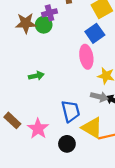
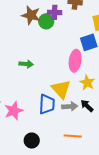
gray arrow: (99, 97) -> (70, 106), moved, turned -35
yellow triangle: (92, 128) -> (61, 89), moved
black circle: (67, 144) -> (32, 141), moved

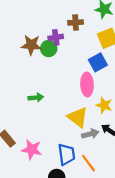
blue trapezoid: (47, 104) -> (66, 154), moved
pink star: (14, 111) -> (32, 150), turned -30
orange line: (73, 136) -> (88, 163), moved, turned 60

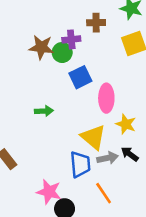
blue square: (98, 62) -> (80, 77), moved
pink star: (32, 150) -> (49, 192), moved
blue trapezoid: (66, 154) -> (80, 164), moved

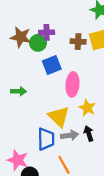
brown cross: (96, 23) -> (78, 42), moved
black arrow: (130, 154) -> (89, 133), turned 32

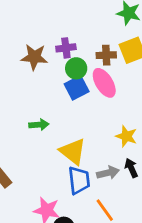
green circle: (38, 43) -> (76, 68), moved
pink ellipse: (72, 84) -> (104, 83), moved, turned -30
yellow triangle: (59, 117) -> (73, 151), moved

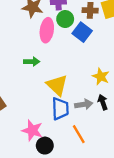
pink ellipse: (104, 83) -> (47, 30), moved, turned 35
blue square: (77, 88) -> (82, 32), moved, turned -30

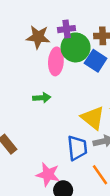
green circle: (65, 19) -> (76, 47), size x1.5
yellow triangle: (57, 85) -> (93, 118), moved

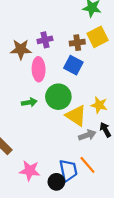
green circle: (76, 47) -> (58, 97), moved
blue trapezoid: (77, 148) -> (68, 170), moved
pink star: (48, 174) -> (30, 171), moved

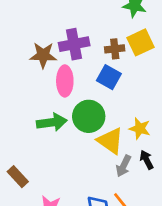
purple cross: (45, 40) -> (74, 44), size x1.5
green arrow: (29, 102) -> (52, 122), size x1.5
gray arrow: (87, 135) -> (124, 166), turned 133

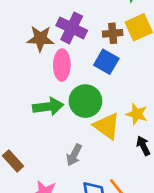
purple cross: (74, 44) -> (72, 28), turned 36
gray arrow: (124, 166) -> (74, 155), moved

